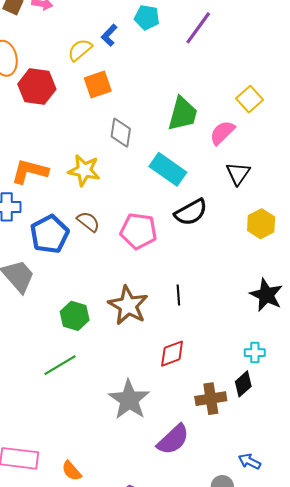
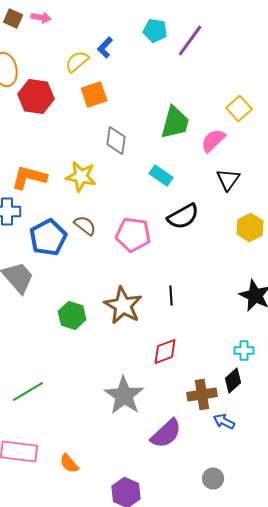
cyan pentagon: (147, 17) -> (155, 30), moved
cyan rectangle: (168, 169) -> (161, 176), size x0.7
green line: (60, 365) -> (28, 392), moved
blue arrow: (250, 461) -> (224, 422), moved

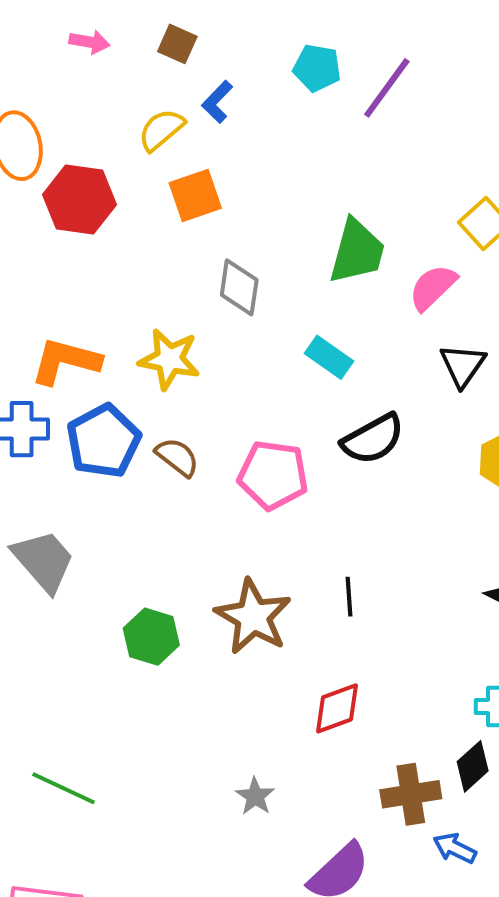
brown square: (13, 18) -> (177, 44), moved
blue pentagon: (48, 238) -> (103, 441), moved
green line: (28, 392) -> (64, 788), turned 56
gray star: (124, 396) -> (255, 796), size x0.5

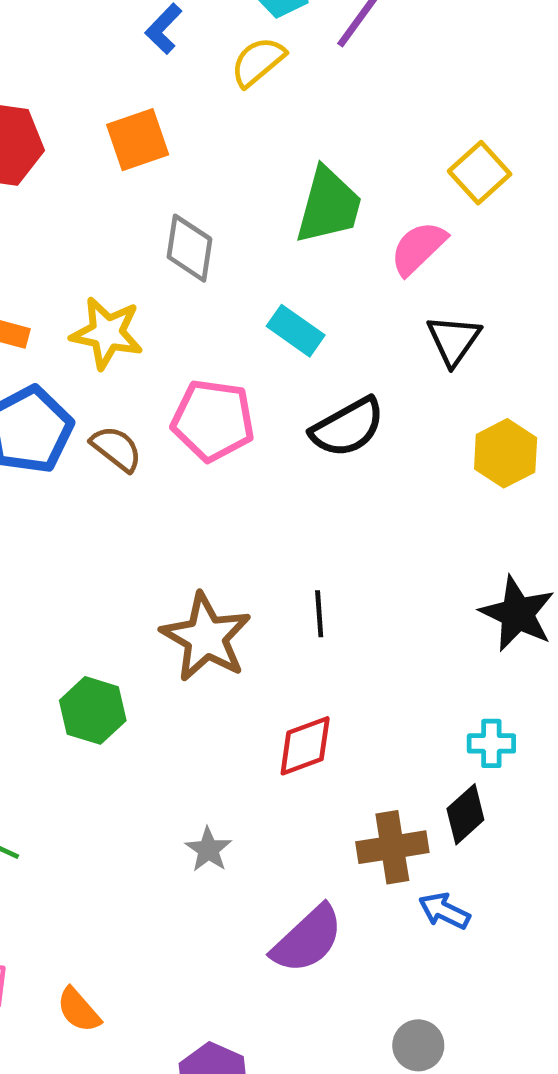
yellow semicircle: (161, 130) -> (258, 62), moved
pink pentagon: (273, 475) -> (213, 420), moved
green hexagon: (151, 637) -> (93, 710), moved

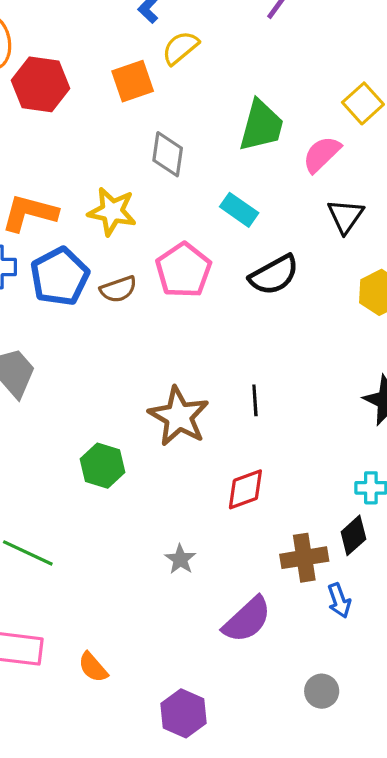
yellow semicircle: (258, 62) -> (180, 48), moved
pink pentagon: (213, 420) -> (183, 270), turned 30
brown semicircle: (116, 449) -> (118, 289), turned 123
blue arrow: (444, 911) -> (339, 601), turned -136

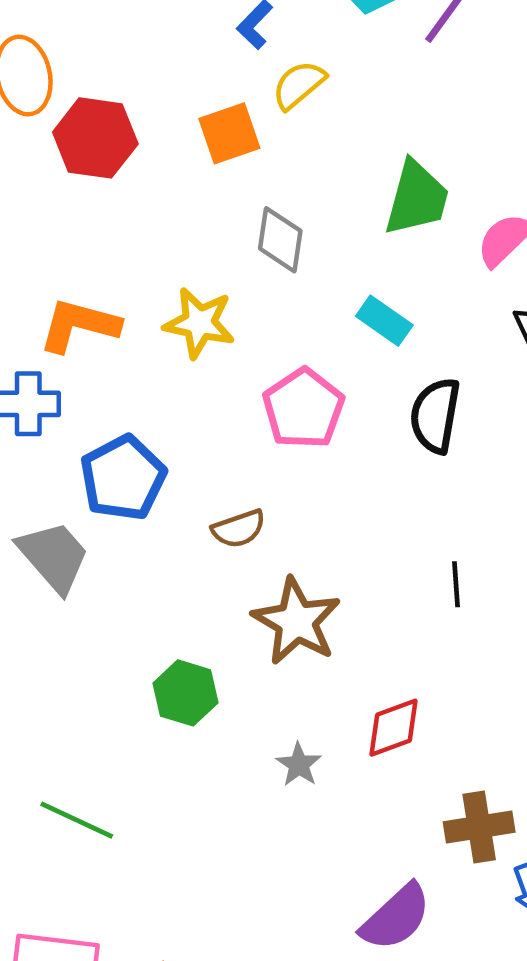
black semicircle: (274, 275) -> (435, 415), turned 129
blue pentagon: (60, 277) -> (123, 478), moved
brown semicircle: (118, 289) -> (239, 529), moved
black line: (255, 400) -> (456, 584), moved
gray star: (180, 559) -> (299, 765), moved

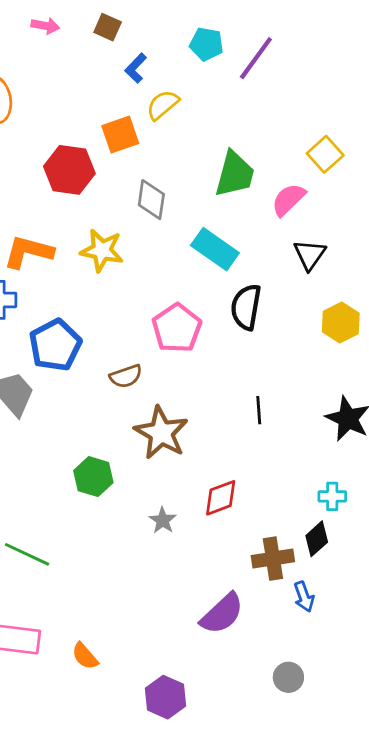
red hexagon: (95, 138) -> (69, 170), moved
cyan rectangle: (384, 321) -> (215, 249), size x1.4
pink pentagon: (303, 408) -> (177, 328), moved

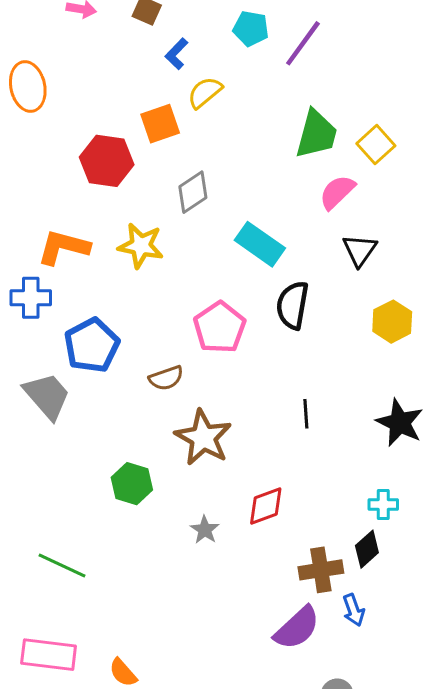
green trapezoid: (235, 174) -> (316, 134), moved
gray diamond: (151, 200) -> (193, 192), turned 48
purple semicircle: (222, 614) -> (297, 628), moved

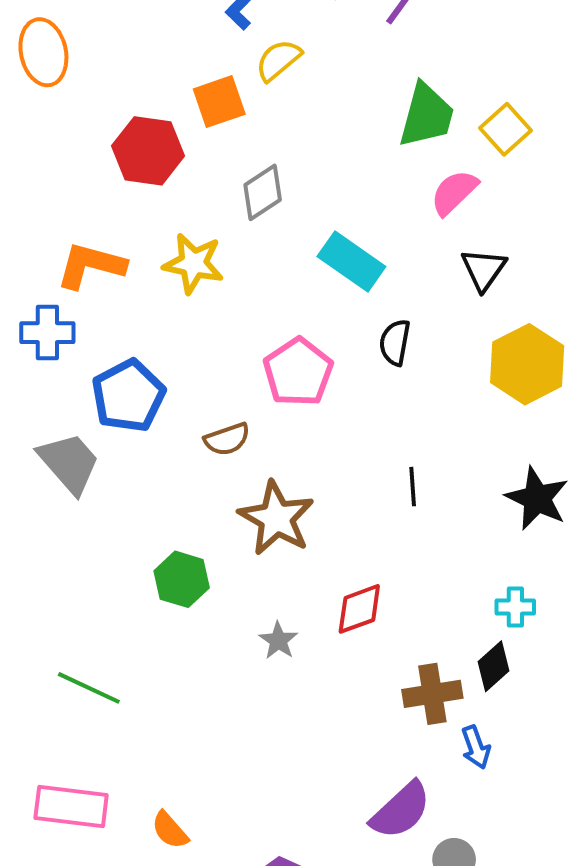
black semicircle: (293, 305) -> (395, 342), size x0.7
yellow hexagon: (392, 322) -> (527, 364), size x1.4
purple semicircle: (297, 628) -> (401, 810), moved

